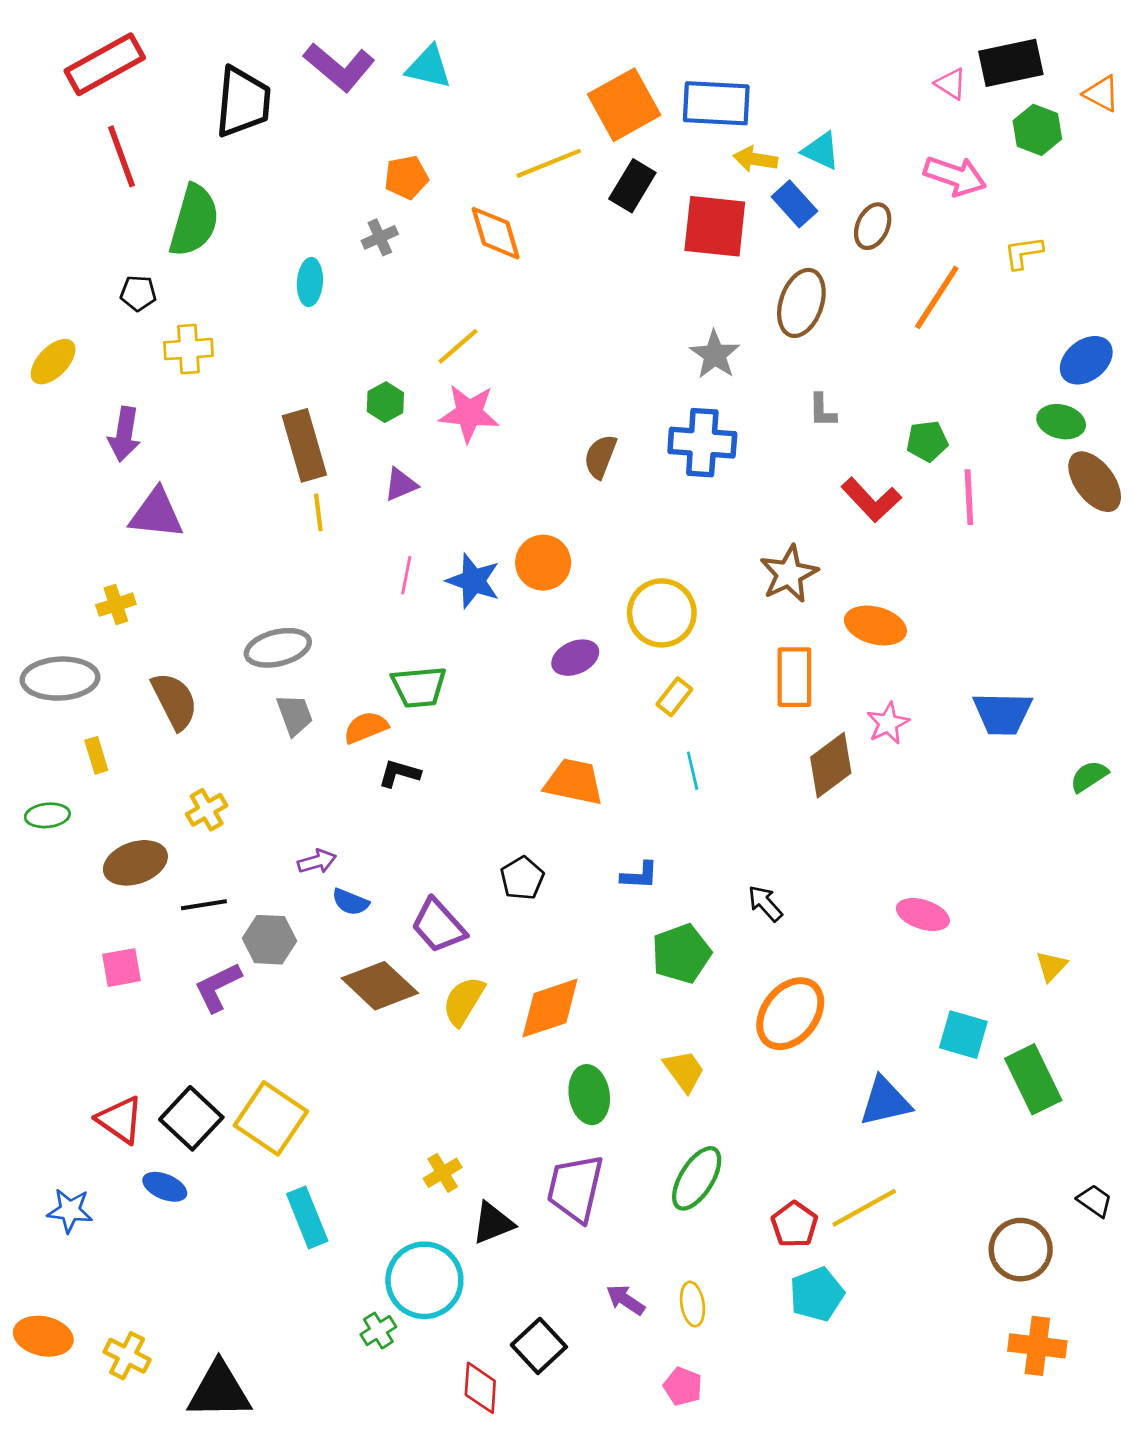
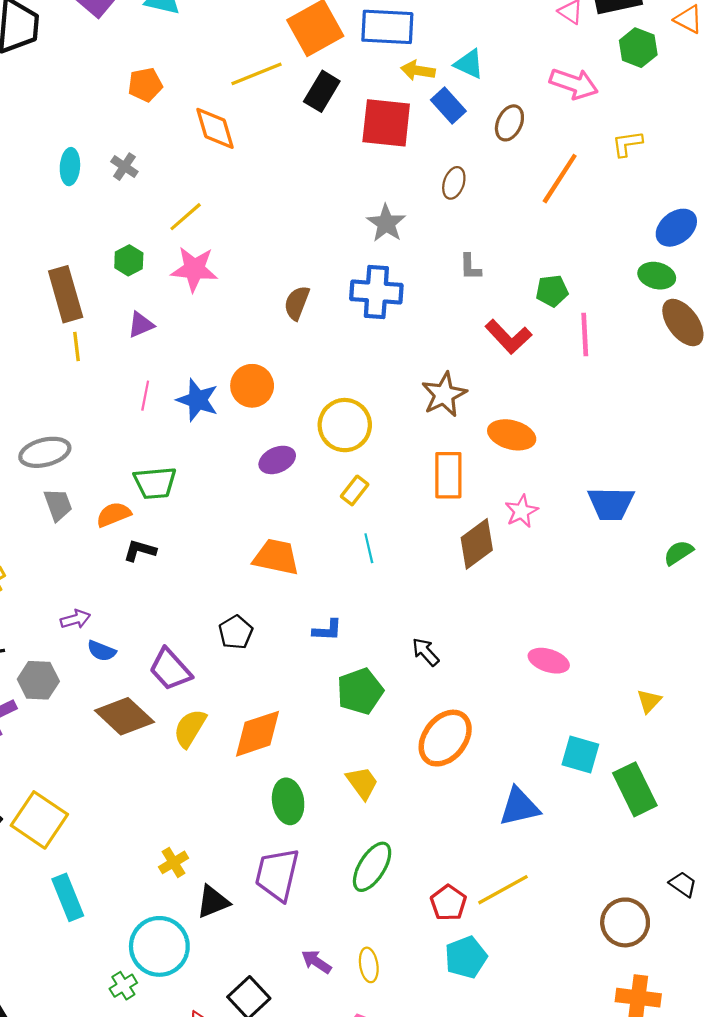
gray cross: (380, 237) -> (124, 167), moved, turned -32
brown ellipse: (801, 303) -> (454, 183), size x0.6

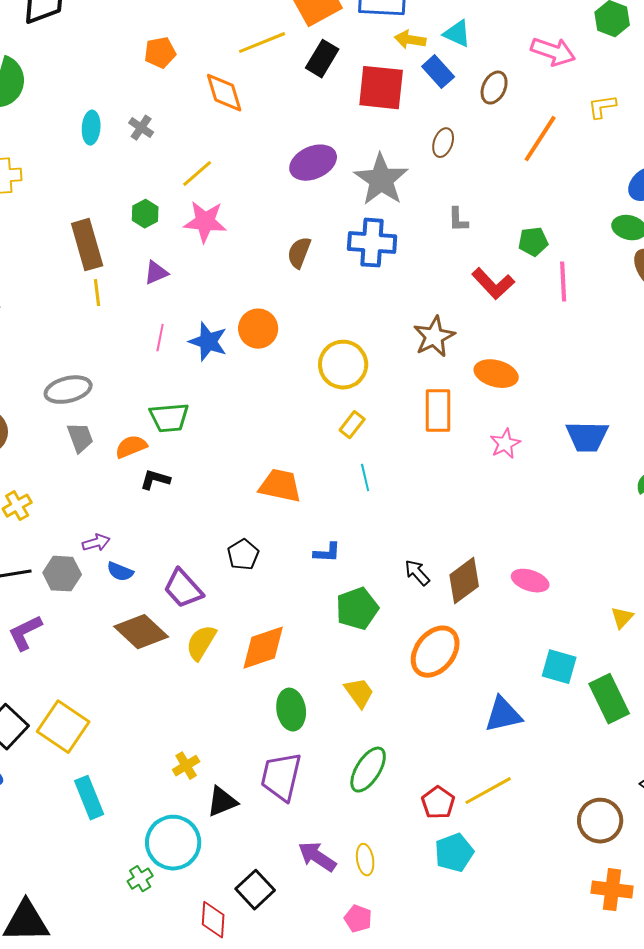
gray star: (386, 223) -> (381, 180), size x1.5
purple ellipse: (277, 460) -> (313, 163), moved, size x1.4
brown diamond: (477, 544) -> (464, 581), moved
gray hexagon: (38, 680) -> (62, 574), moved
purple arrow: (316, 962) -> (317, 857), size x1.4

